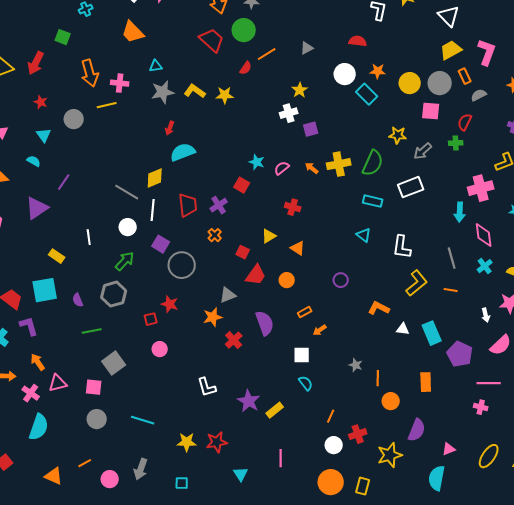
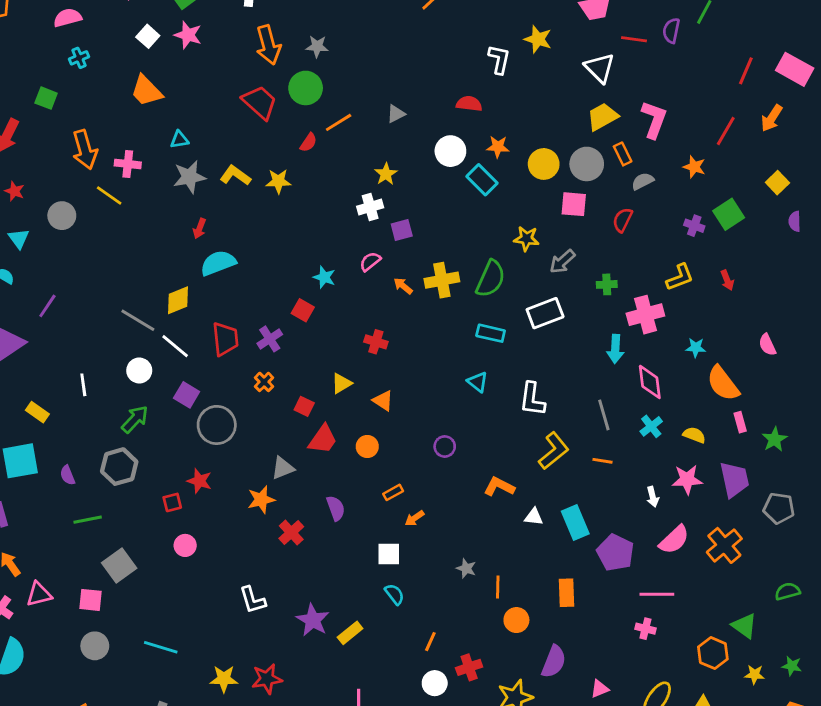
yellow line: (107, 105) -> (109, 196), turned 48
green cross: (456, 143) -> (607, 284), moved
pink semicircle: (282, 168) -> (370, 262), moved
white line: (153, 210) -> (175, 346), turned -55
purple semicircle: (265, 323) -> (336, 508), size x0.7

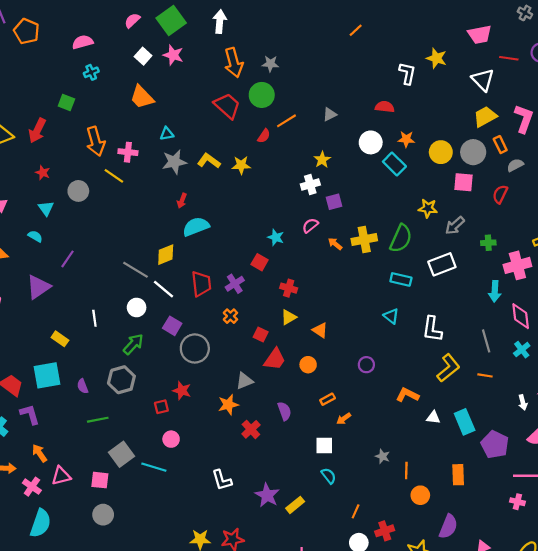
red cross: (376, 342) -> (289, 288), moved
cyan line: (161, 647) -> (154, 467), moved

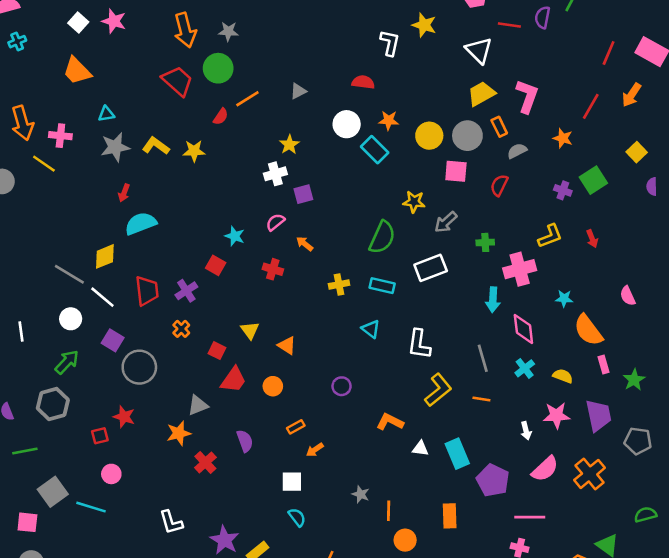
yellow cross: (364, 240) -> (339, 284), moved, size x0.7
red cross: (289, 288) -> (273, 269), moved
yellow triangle: (289, 317) -> (250, 330), turned -35

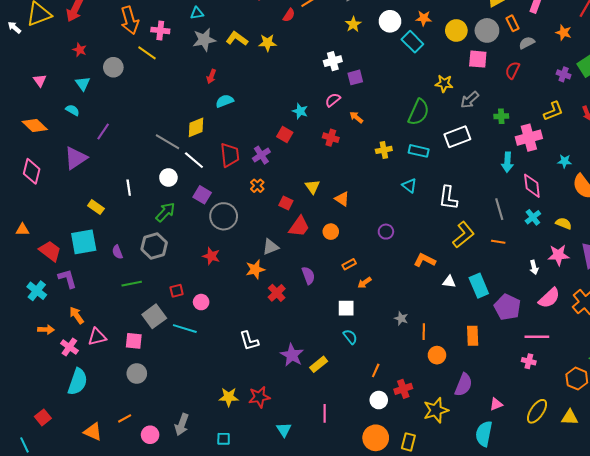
yellow star: (289, 145) -> (353, 24), moved
cyan semicircle: (141, 223) -> (225, 101), size x0.7
red square: (100, 436) -> (177, 291), moved

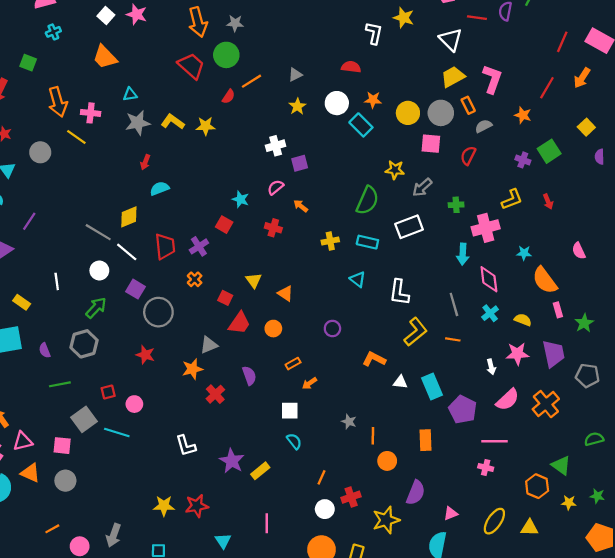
orange triangle: (93, 432) -> (30, 473), moved

